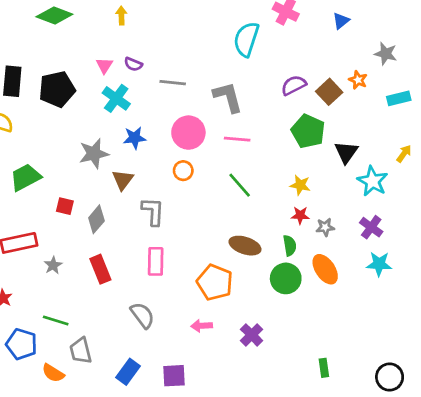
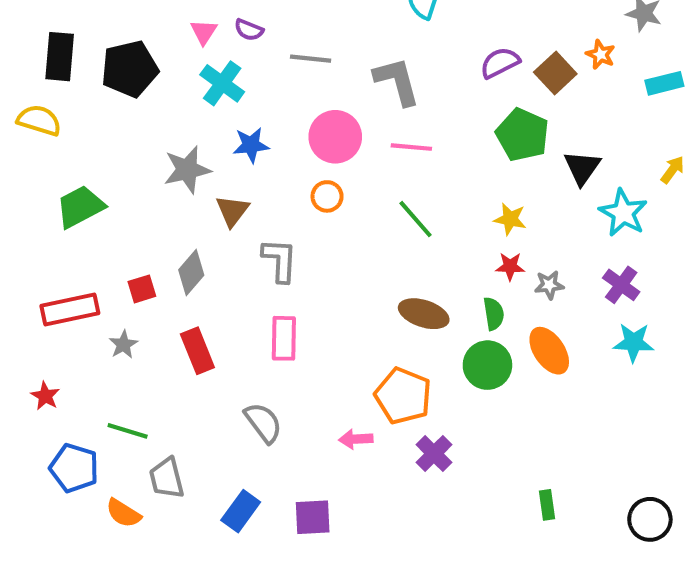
red square: (65, 206) -> (142, 289), moved, turned -30
orange pentagon: (215, 282) -> (403, 396), moved

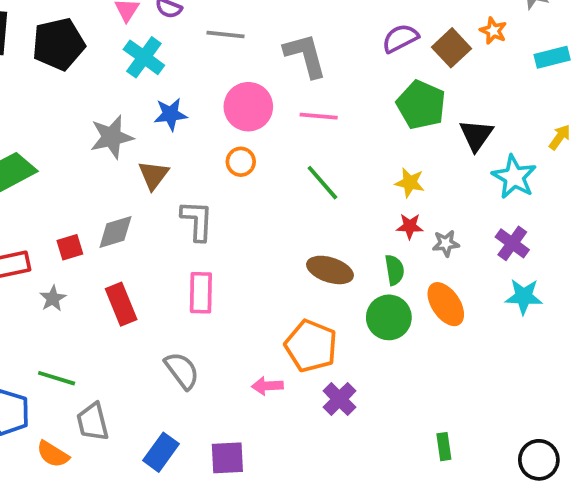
gray diamond: (191, 273) -> (115, 232), turned 33

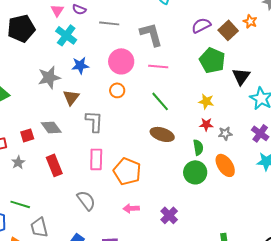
gray diamond: (115, 232) -> (51, 127), turned 70
brown ellipse: (330, 270) -> (162, 134), moved
orange pentagon: (311, 346) -> (127, 171), moved

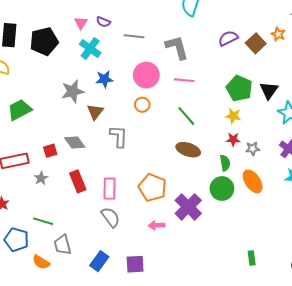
green pentagon: (212, 60) -> (239, 88), moved
pink rectangle: (96, 159) -> (109, 189), moved
purple cross: (169, 215) -> (188, 207), moved, size x1.5

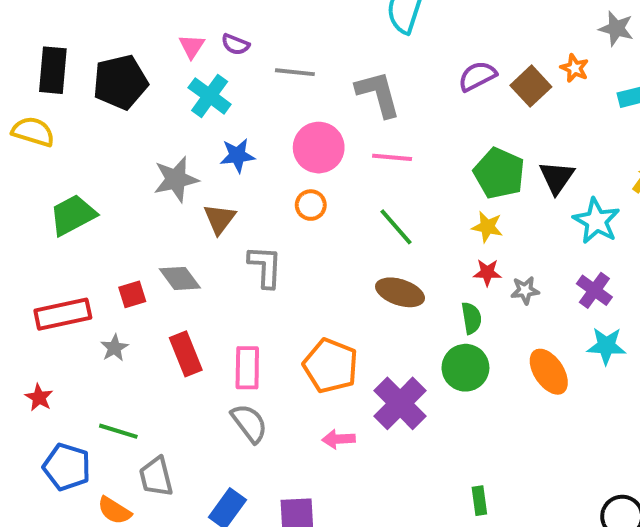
orange ellipse: (253, 181) -> (549, 372), moved
green rectangle: (252, 258) -> (479, 501), moved

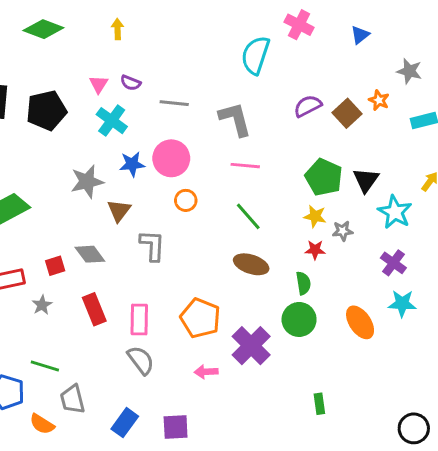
pink circle: (319, 148) -> (171, 158), moved
gray star: (525, 290) -> (343, 231), moved
green rectangle: (479, 501) -> (319, 404), moved

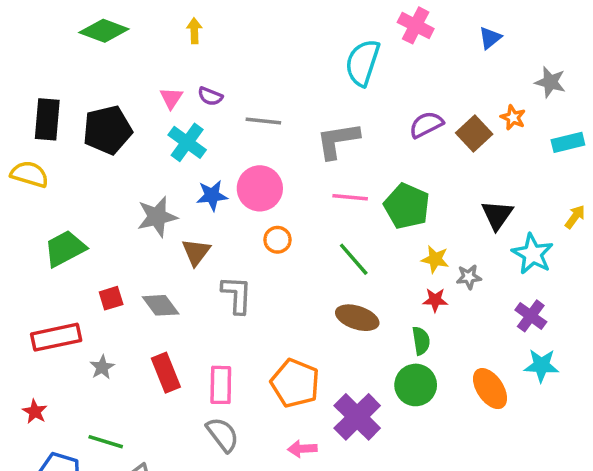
gray L-shape: (235, 119) -> (338, 141), turned -84
green pentagon: (324, 177) -> (407, 206), moved
red square: (55, 266) -> (111, 298), moved

